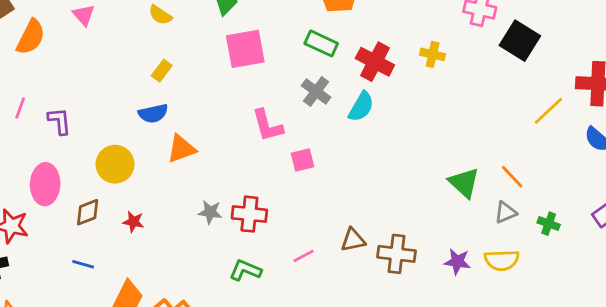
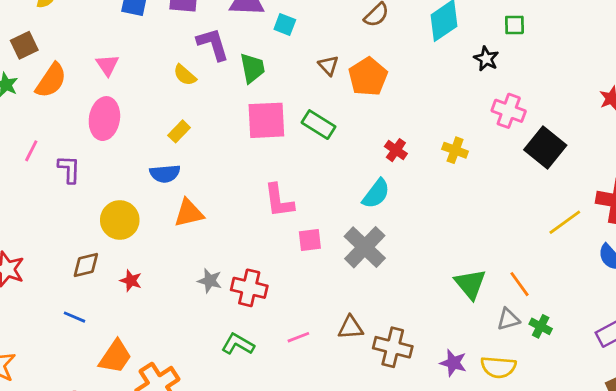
green rectangle: (321, 43) -> (318, 125), moved
red cross: (375, 62) -> (396, 150), size x0.6
gray cross: (316, 91) -> (365, 247), moved, size x1.4
pink ellipse: (45, 184) -> (104, 119), moved
green cross: (549, 224) -> (541, 326), moved

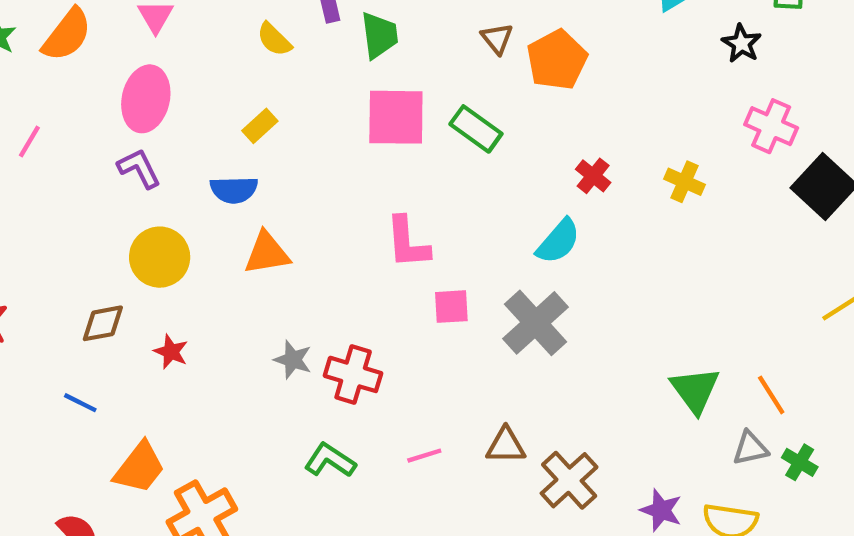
purple L-shape: (69, 169) -> (139, 168), moved, turned -32
brown cross: (393, 347) -> (569, 480), turned 30

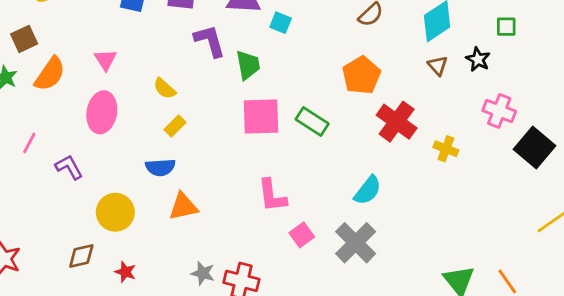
yellow semicircle: (274, 39) -> (165, 88), moved
brown triangle: (497, 39) -> (438, 66), moved
purple L-shape: (139, 168) -> (69, 167), moved
red cross: (593, 176) -> (397, 122), moved, size x1.8
pink square: (451, 307) -> (302, 235), turned -30

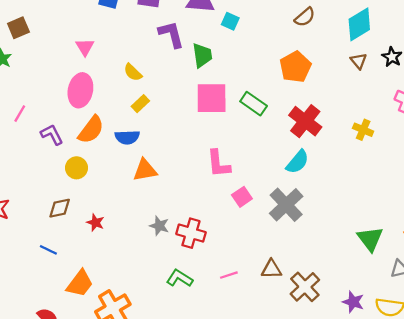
orange semicircle: (50, 74) -> (91, 130), moved
red cross: (397, 122) -> (305, 121), moved
yellow circle: (115, 212) -> (76, 168), moved, size x0.7

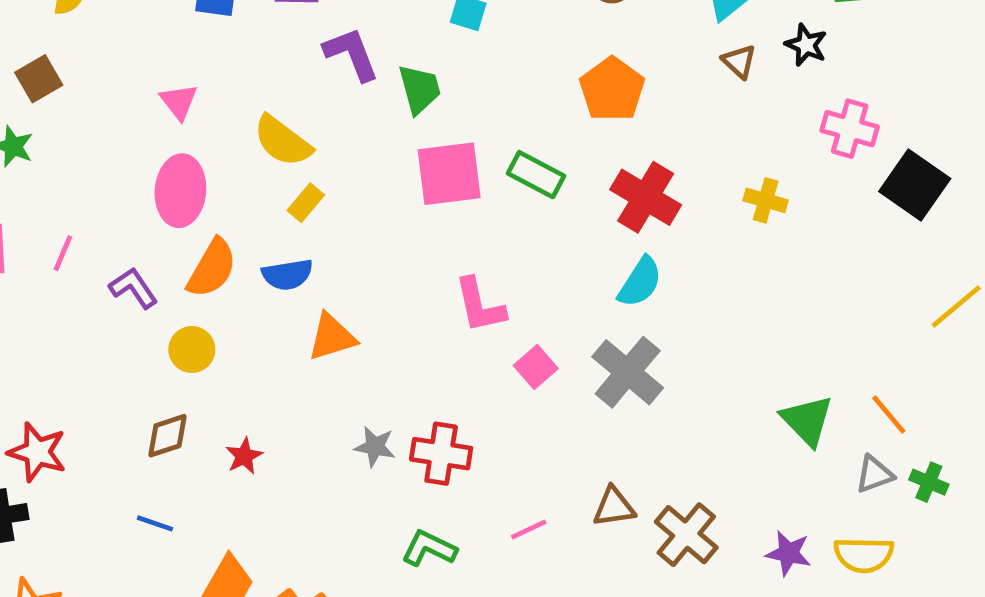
yellow semicircle: (133, 72) -> (283, 141), size x1.5
red star: (95, 223) -> (244, 456), turned 30

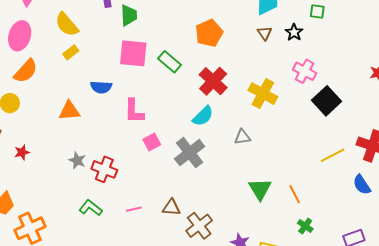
yellow cross: (766, 200) -> (263, 94), size x1.6
blue semicircle: (287, 275) -> (101, 87), moved
gray triangle: (874, 474) -> (242, 137), moved

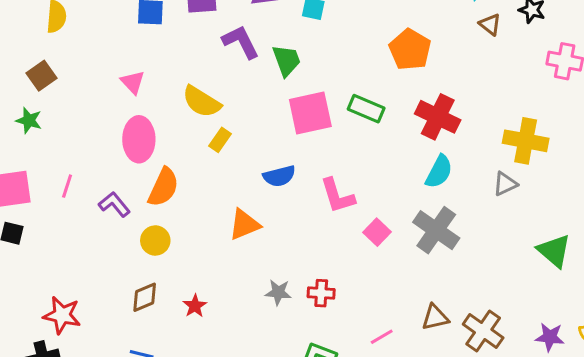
yellow cross: (263, 94) -> (526, 141), moved
red cross: (104, 169) -> (321, 293), size x0.7

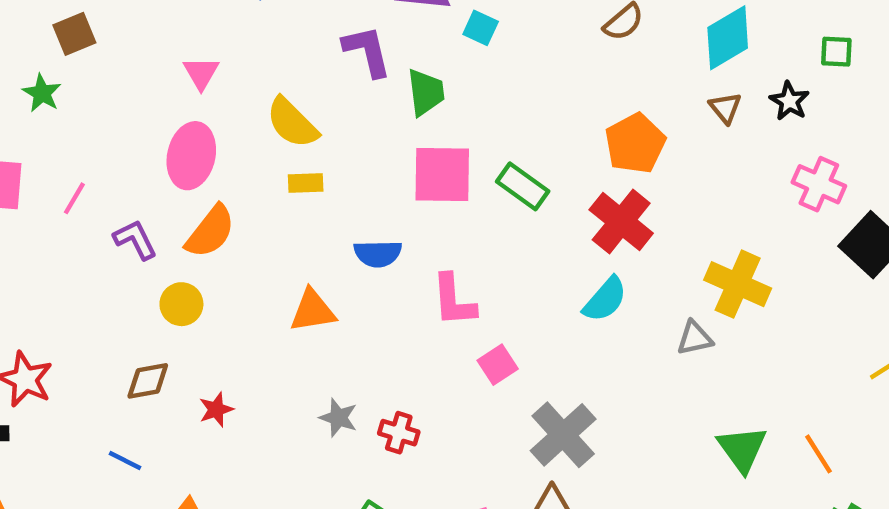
orange pentagon: (410, 50) -> (635, 143), moved
yellow rectangle: (220, 140) -> (306, 183), turned 40
gray cross: (436, 230) -> (563, 435), moved

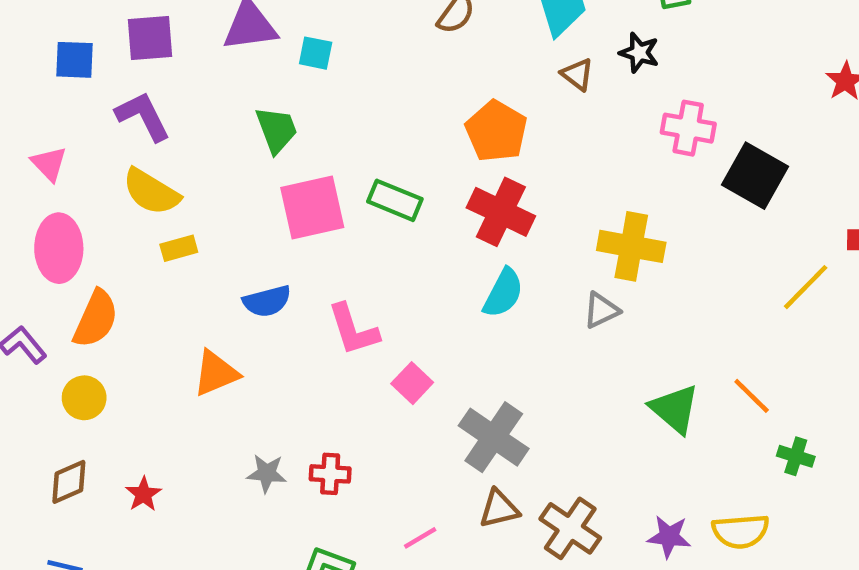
purple L-shape: (367, 51) -> (143, 116), moved

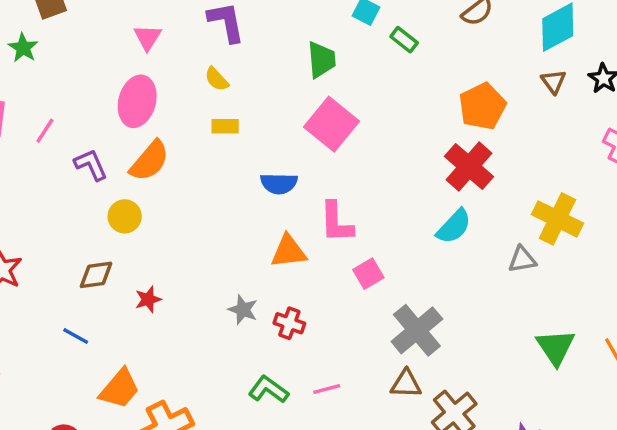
yellow semicircle: (151, 192) -> (217, 79), size x0.6
green rectangle: (395, 200) -> (404, 40), moved, size x0.7
pink square: (312, 208) -> (332, 124), turned 36
orange triangle: (216, 373) -> (289, 251), moved
pink line: (420, 538) -> (327, 389), moved

